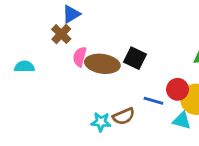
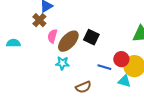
brown ellipse: (102, 64) -> (68, 41), turned -55
brown semicircle: (124, 116) -> (83, 87), moved
cyan star: (101, 122) -> (62, 63), moved

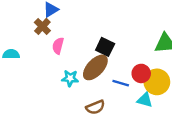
brown ellipse: (68, 41) -> (95, 67), moved

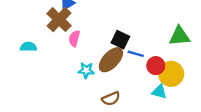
brown cross: (42, 26) -> (59, 20), size x1.5
blue line: (121, 83) -> (136, 54), moved

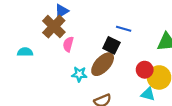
blue line: (136, 54) -> (124, 29), moved

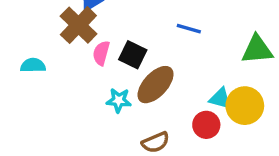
black square: (111, 45) -> (133, 55), moved
red circle: (145, 70) -> (206, 125), moved
cyan triangle: (148, 94) -> (220, 99), moved

